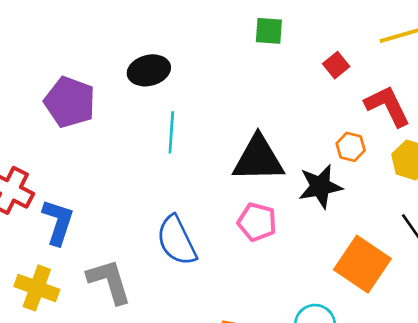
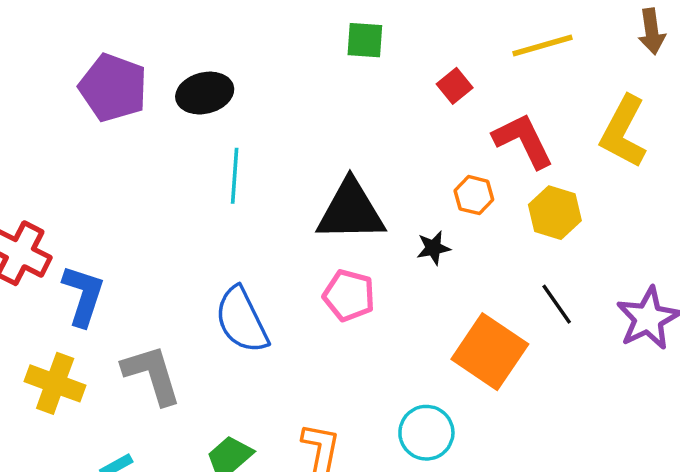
purple pentagon: (70, 102) -> (113, 88), moved
black star: (320, 186) -> (433, 248), size x0.6

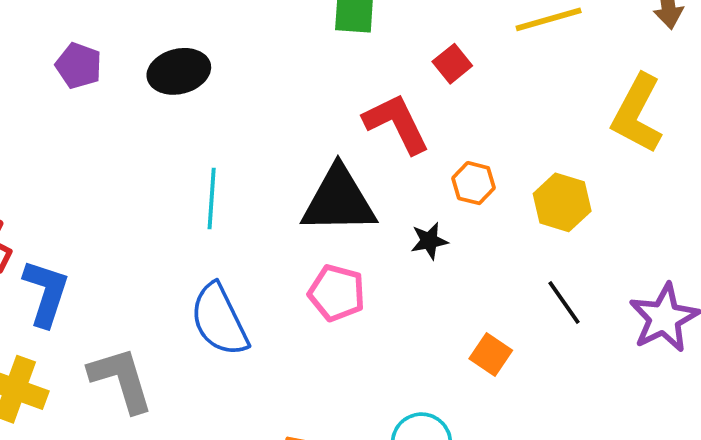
purple pentagon: (113, 88) -> (79, 66), size x0.6
red L-shape: (523, 141) -> (396, 123), moved
cyan line: (235, 176) -> (212, 198), moved
orange square: (490, 352) -> (491, 354), size x0.5

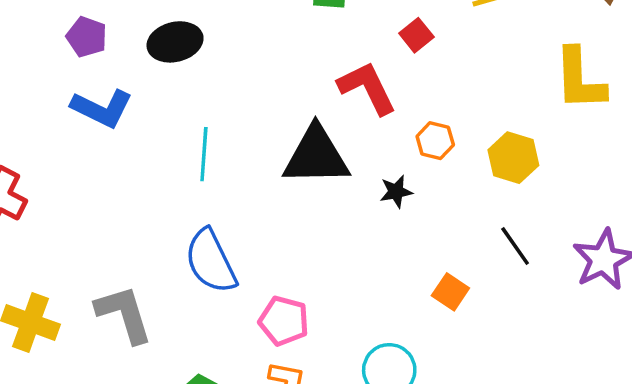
yellow L-shape: (637, 114) -> (580, 79), turned -30
blue L-shape: (46, 293) -> (102, 108), moved, turned 98
pink pentagon: (337, 293) -> (284, 321), moved

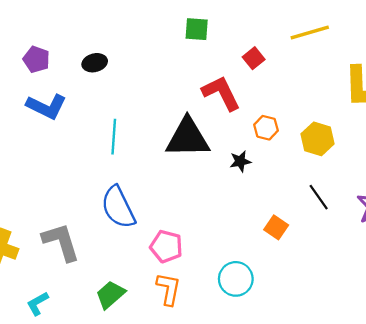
black ellipse: (175, 42) -> (95, 63), size x0.7

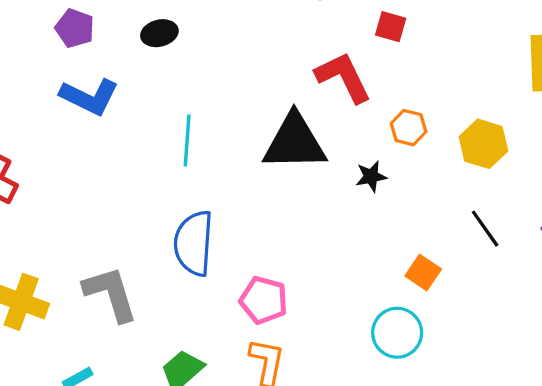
red square: (254, 58) -> (391, 27), turned -35
blue semicircle: (118, 207) -> (194, 243), turned 30
cyan circle: (236, 279) -> (397, 333), moved

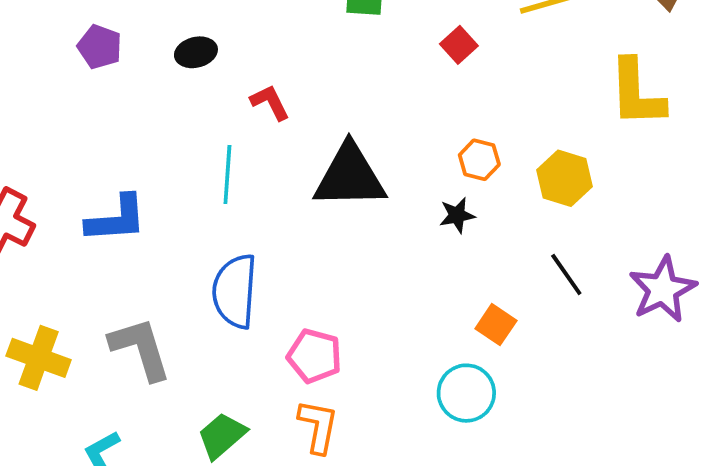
red square: (391, 27) -> (459, 45), turned 32
red L-shape: (343, 77) -> (270, 102), moved, size x0.6
blue L-shape: (89, 97) -> (116, 219), moved, turned -30
black star: (371, 176) -> (457, 215), moved

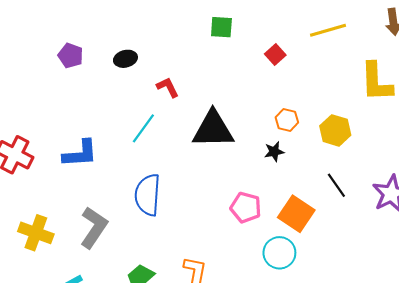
cyan line: (227, 175) -> (143, 128), turned 32
orange square: (496, 325) -> (296, 214), size x1.6
gray L-shape: (140, 349) -> (94, 228), turned 51
pink pentagon: (314, 356) -> (246, 207), moved

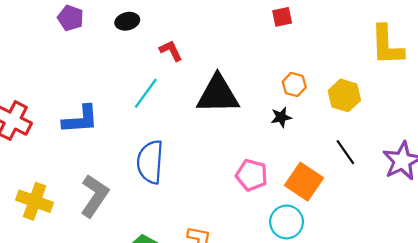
red square: (275, 55) -> (282, 17), turned 30

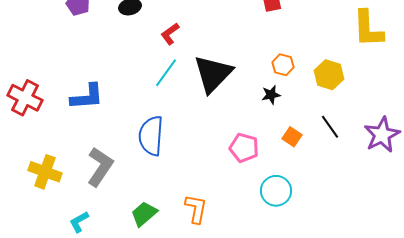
red L-shape: (171, 51) -> (170, 34), turned -100
cyan line: (146, 93) -> (166, 73), moved
black triangle: (218, 94) -> (213, 74), turned -45
orange square: (304, 182) -> (292, 137), moved, size x0.6

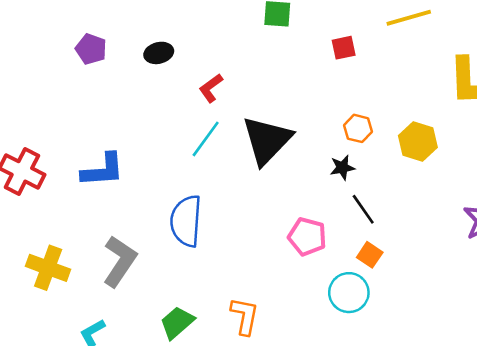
black line: (330, 127) -> (363, 209), moved
orange square: (292, 137) -> (370, 255), moved

